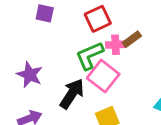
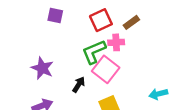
brown rectangle: (132, 39) -> (131, 22), moved
black arrow: (72, 94) -> (79, 85), size x0.6

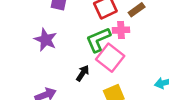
purple star: (42, 68) -> (46, 40), moved

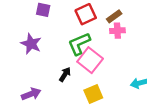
pink cross: (121, 30) -> (117, 31), moved

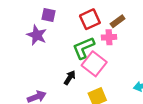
pink cross: (117, 31) -> (109, 37), moved
purple star: (31, 44) -> (37, 35), moved

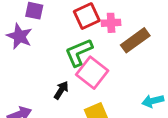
brown rectangle: (118, 21) -> (135, 40), moved, size x1.5
pink cross: (109, 37) -> (111, 23), moved

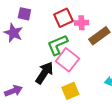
black arrow: (61, 90) -> (44, 73), size x1.6

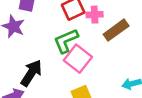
black arrow: (44, 73) -> (31, 73), moved

